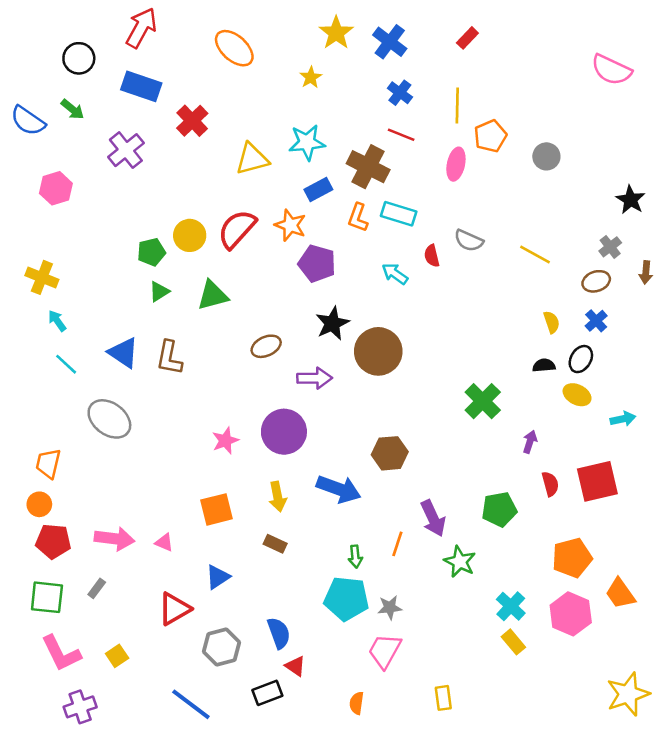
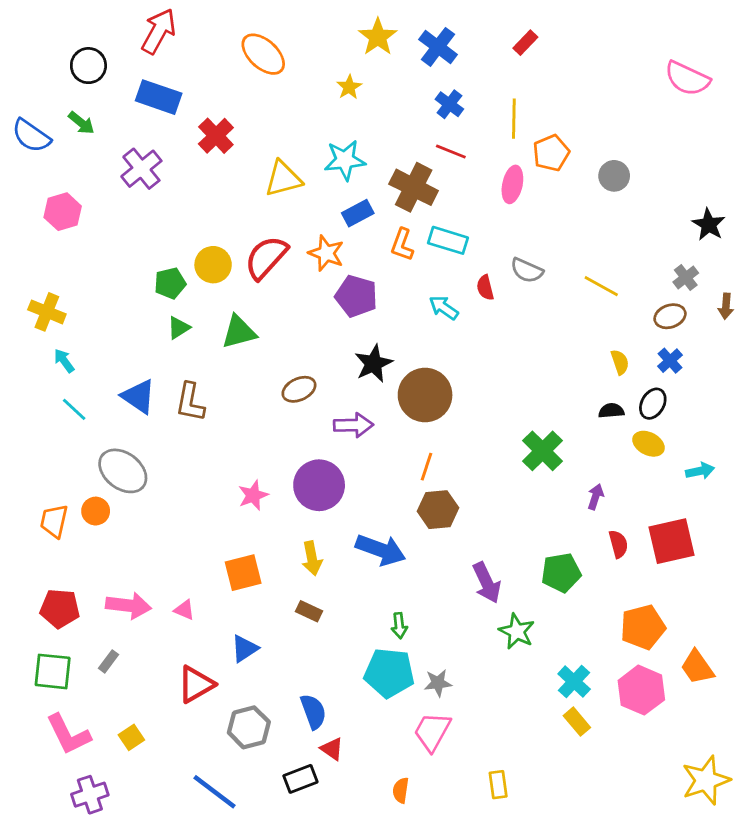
orange circle: (39, 504) -> (96, 511), moved
orange line: (397, 544) -> (426, 467), moved

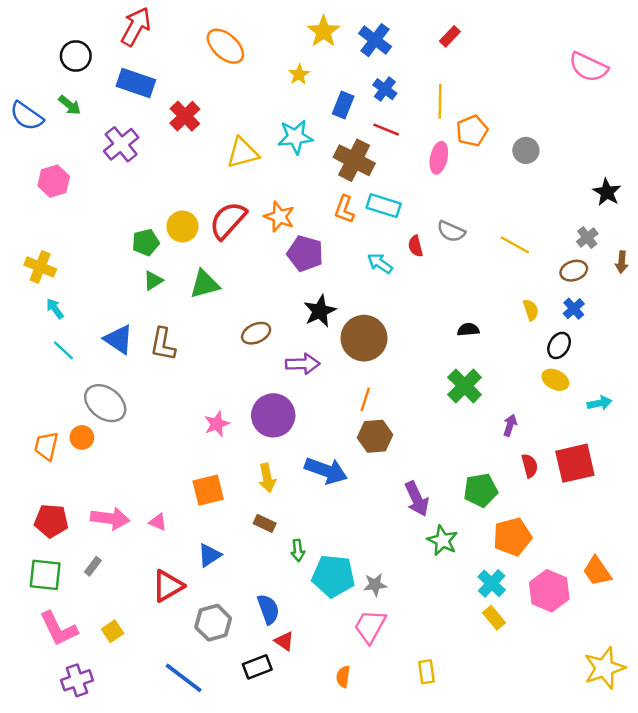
blue rectangle: (358, 213) -> (343, 105), moved, turned -40
black semicircle: (611, 411) -> (468, 330), moved
green arrow: (399, 626) -> (298, 550), moved
orange pentagon: (643, 627) -> (512, 537), moved

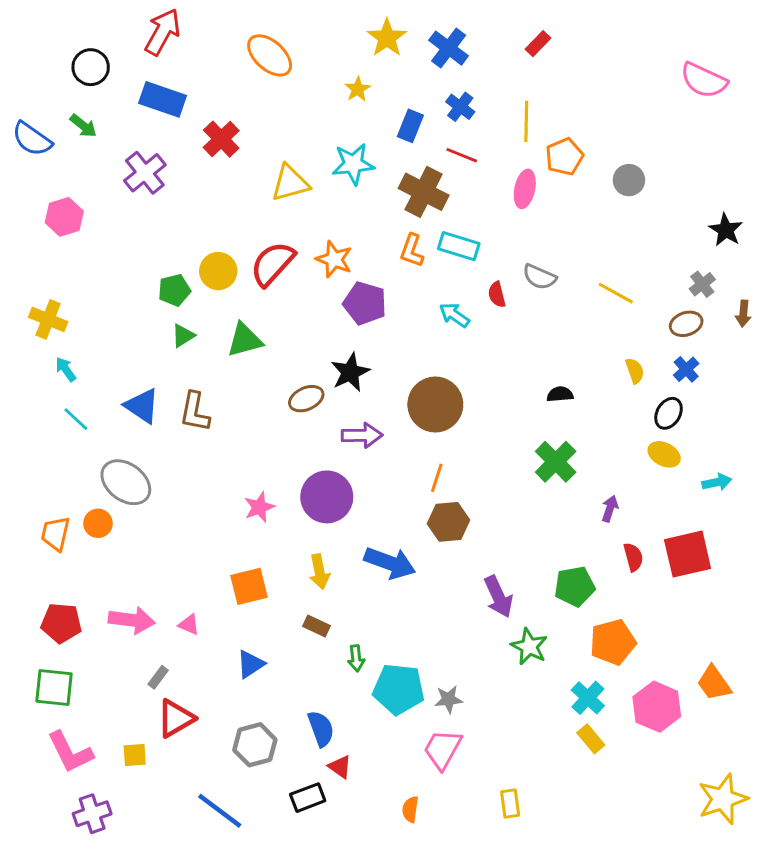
black star: (320, 311) -> (350, 372), moved
gray rectangle: (93, 566) -> (158, 677), moved
red triangle: (168, 586) -> (176, 718), moved
yellow square: (113, 631) -> (135, 755), turned 30

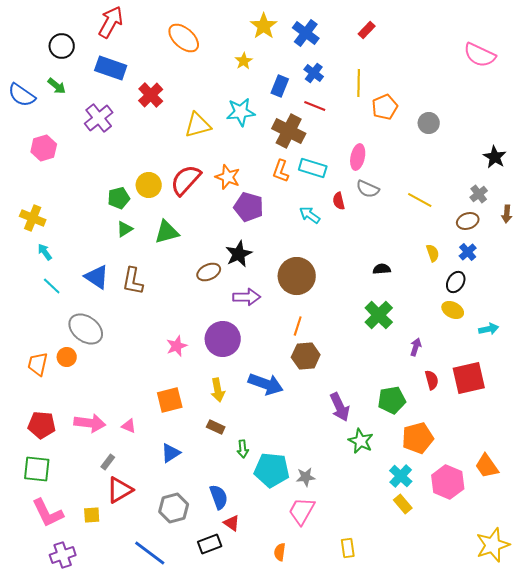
pink ellipse: (525, 189) -> (358, 157), moved

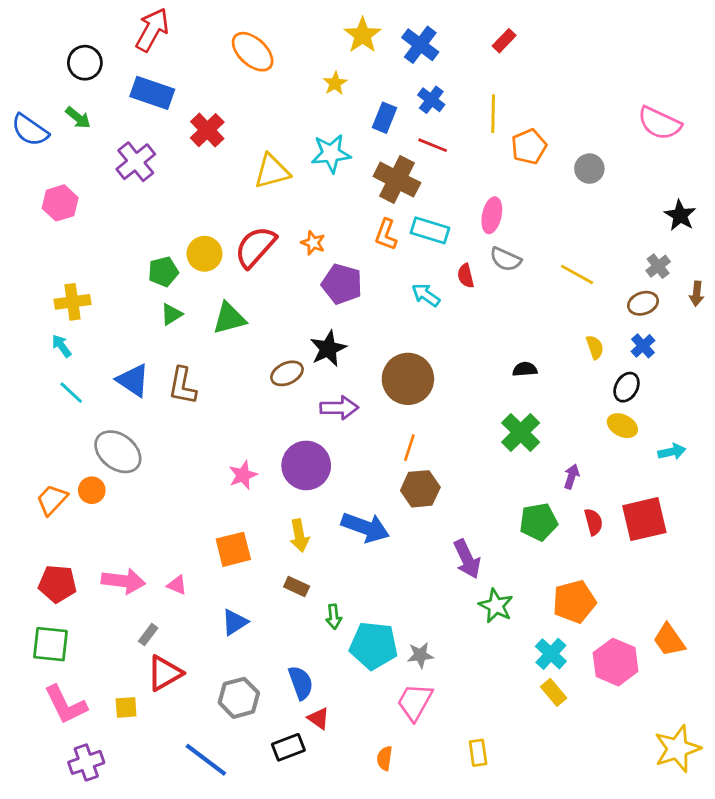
pink semicircle: (480, 55) -> (660, 123), moved
orange star: (228, 177) -> (313, 243), size x0.7
yellow cross: (33, 218) -> (73, 302), moved, turned -30
orange trapezoid: (38, 364) -> (52, 500), turned 30
green pentagon: (392, 400) -> (539, 522), moved

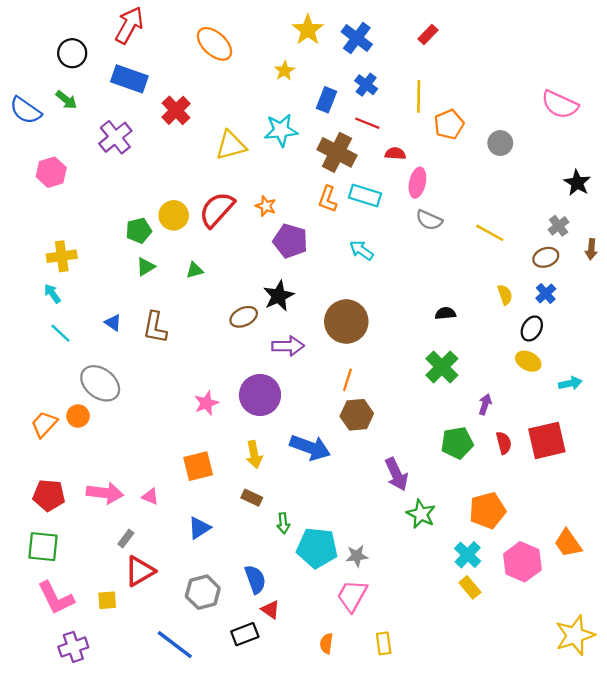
red semicircle: (466, 276) -> (395, 154), moved, turned 108
green triangle: (229, 318) -> (195, 270), size x0.6
blue triangle: (133, 380) -> (113, 323), size x0.6
yellow rectangle: (478, 753) -> (384, 643), moved

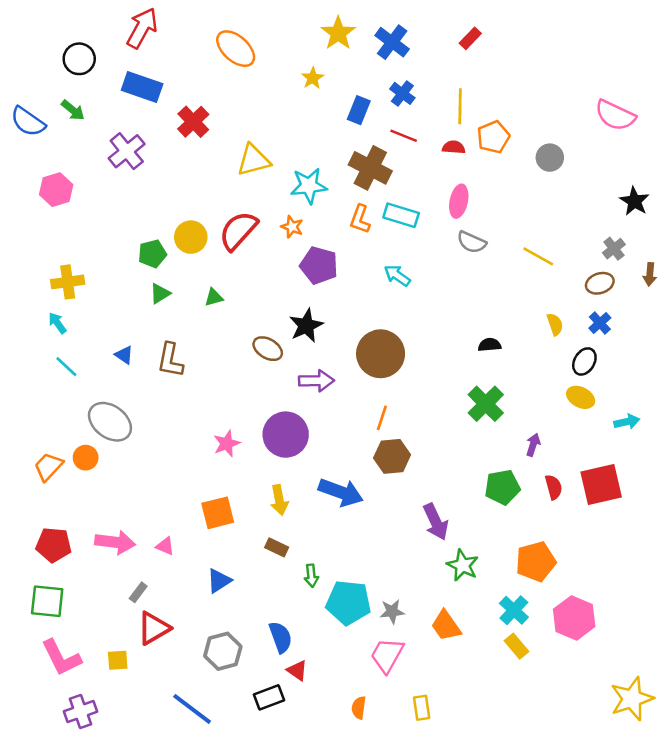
cyan star: (281, 130) -> (309, 186), moved
red semicircle: (395, 154) -> (454, 147), moved
brown ellipse: (244, 317) -> (268, 349), turned 56
orange trapezoid: (568, 543) -> (446, 626), moved

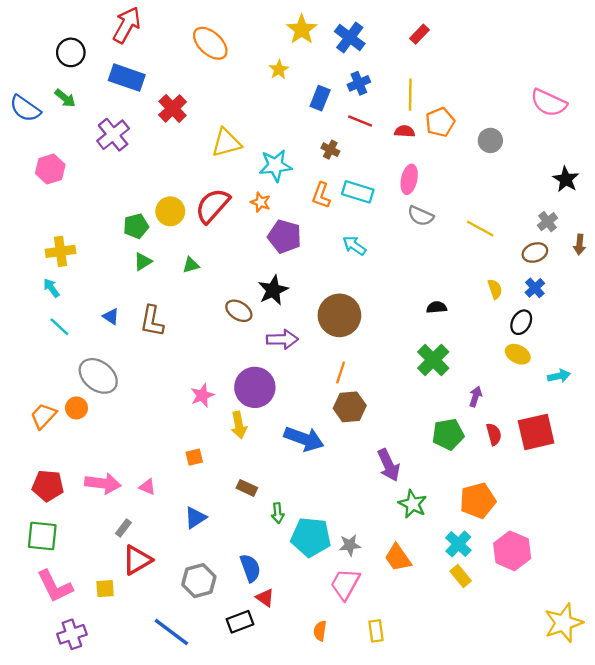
blue cross: (402, 93) -> (359, 83), turned 30
brown cross: (370, 168) -> (330, 150), size x0.5
yellow arrow: (279, 500) -> (239, 425), moved
orange square: (218, 513) -> (194, 457), size x0.6

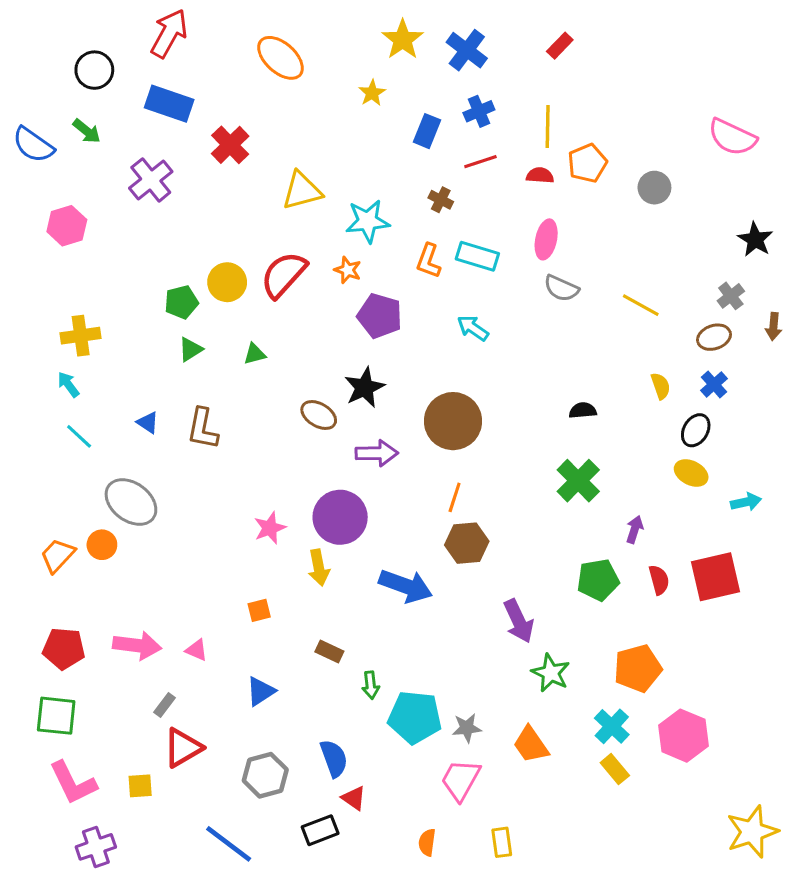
red line: (360, 121) -> (480, 162), turned -40

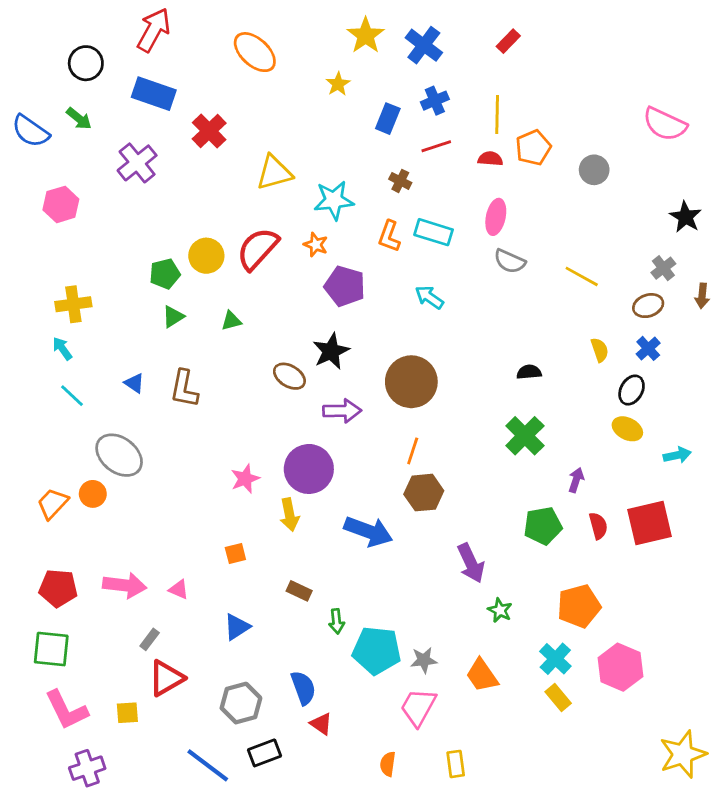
green star: (551, 673) -> (500, 610), size x0.7
black rectangle: (320, 830) -> (265, 753), moved

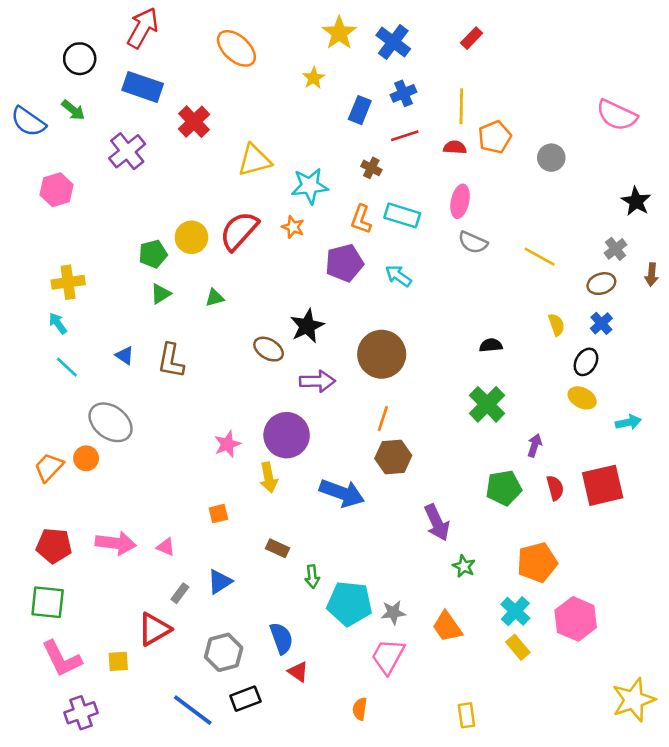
purple pentagon: (345, 286) -> (344, 263), moved, turned -30
gray rectangle: (150, 639) -> (180, 593), moved
yellow rectangle: (456, 764) -> (466, 715), moved

